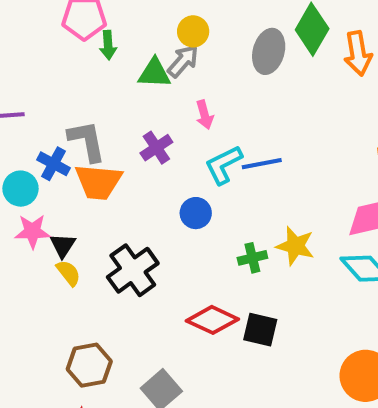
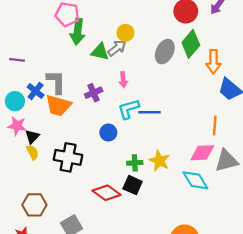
green arrow: (108, 45) -> (78, 32), size x1.6
black cross: (133, 270) -> (68, 157), turned 36
black square: (260, 330) -> (133, 185), moved

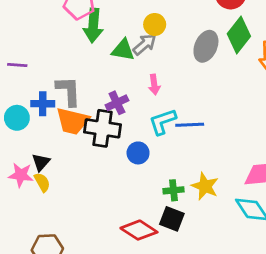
blue cross: (36, 91) -> (43, 104), turned -36
pink star: (17, 126) -> (21, 175), moved
black cross: (68, 157) -> (103, 128), moved

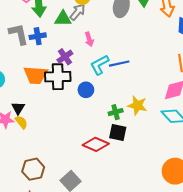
gray L-shape: (68, 91) -> (19, 34), moved
blue cross: (43, 104) -> (38, 36), moved

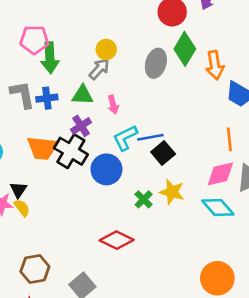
green triangle: (63, 19) -> (83, 95), moved
black cross: (58, 77) -> (71, 151), turned 30
blue circle: (86, 90) -> (106, 169), size x1.5
green cross: (116, 112) -> (144, 199), turned -32
black square: (118, 133) -> (163, 153), moved, turned 36

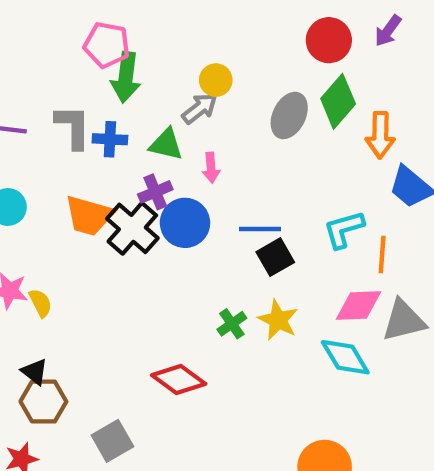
cyan L-shape: (125, 138) -> (344, 229), moved
blue circle: (106, 169) -> (185, 223), moved
black triangle: (18, 190) -> (35, 372), moved, turned -36

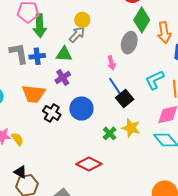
gray ellipse: (289, 115) -> (129, 43), moved
pink arrow: (211, 168) -> (111, 63), moved
blue circle: (185, 223) -> (81, 109), moved
black cross: (132, 228) -> (52, 113), moved, size x0.7
blue line: (260, 229) -> (115, 86), turned 66

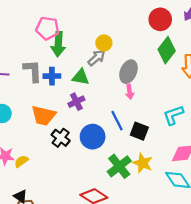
gray ellipse: (129, 43) -> (128, 72), moved
blue line: (115, 86) -> (117, 121), moved
black square: (125, 98) -> (139, 131), turned -36
green cross: (110, 133) -> (119, 166), size x1.6
yellow semicircle: (18, 139) -> (21, 161), turned -96

